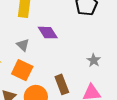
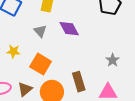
gray triangle: (23, 45) -> (40, 31), moved

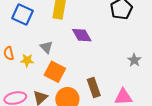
gray triangle: (40, 31) -> (46, 47), moved
gray star: (113, 60) -> (134, 60), moved

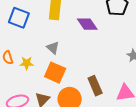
purple diamond: (82, 35) -> (87, 24), moved
gray triangle: (46, 47) -> (53, 48), moved

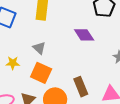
purple diamond: (87, 24) -> (84, 35), moved

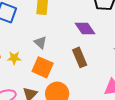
brown rectangle: (81, 87) -> (80, 57), moved

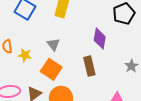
purple diamond: (85, 29) -> (100, 39), turned 35

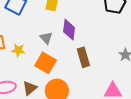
purple diamond: (100, 39) -> (69, 30), moved

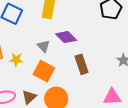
purple diamond: (69, 30) -> (66, 37), turned -50

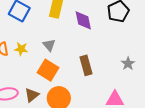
purple diamond: (66, 37) -> (83, 20), moved, turned 30
yellow star: (16, 60) -> (21, 49), moved

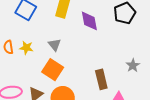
brown rectangle: (86, 65) -> (101, 79), moved

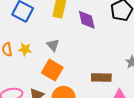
brown rectangle: (101, 79) -> (101, 78), turned -72

